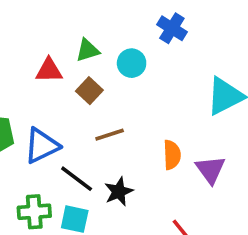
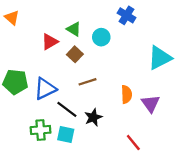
green triangle: (88, 50) -> (74, 29), turned 49
red triangle: (49, 70) -> (50, 42), turned -30

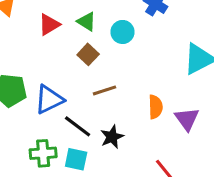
red triangle: (50, 42) -> (49, 24), moved

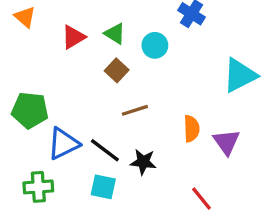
blue triangle: (49, 99) -> (63, 144), moved
black star: (112, 137) -> (143, 162), turned 30
green cross: (43, 153) -> (38, 187), moved

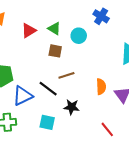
brown square: (117, 70) -> (55, 51), turned -32
black line: (105, 150) -> (48, 89), moved

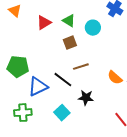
brown square: (55, 51) -> (70, 43), turned -32
orange semicircle: (101, 87) -> (115, 78), turned 133
cyan square: (47, 122) -> (62, 113), turned 35

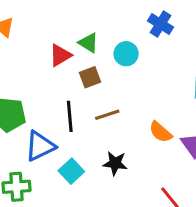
red triangle: (44, 23) -> (60, 55), moved
black line: (63, 80) -> (70, 116), moved, turned 48
cyan square: (62, 113) -> (71, 171), moved

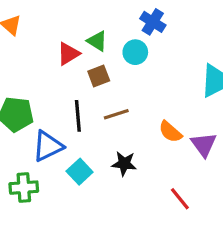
blue cross: (160, 24) -> (153, 22), moved

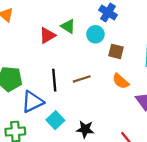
brown square: (99, 76) -> (116, 51), moved, turned 35
orange semicircle: (170, 132) -> (121, 81), moved
black star: (124, 164) -> (85, 129), moved

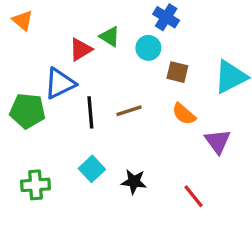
blue triangle: (32, 102) -> (60, 83), moved

